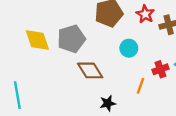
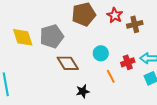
cyan circle: (129, 48) -> (101, 53), moved
orange line: (141, 86) -> (111, 76), turned -48

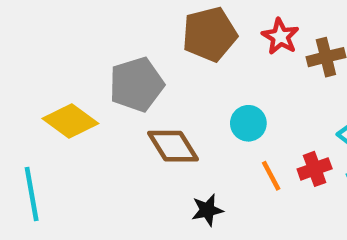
yellow diamond: (23, 37) -> (70, 121), moved, turned -35
red cross: (128, 62) -> (315, 169), moved

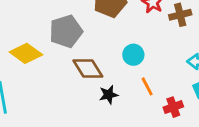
red cross: (315, 169) -> (173, 107), moved
black star: (207, 210) -> (109, 95), moved

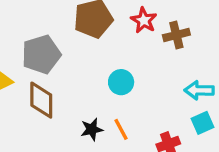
brown diamond: (88, 68) -> (41, 100), moved, turned 32
orange line: (147, 86) -> (121, 129), moved

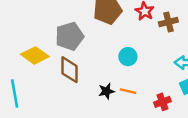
orange line: (121, 129) -> (128, 91), turned -49

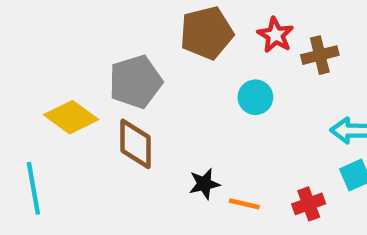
cyan circle: (128, 57) -> (255, 97), moved
orange line: (128, 91) -> (244, 204), moved

